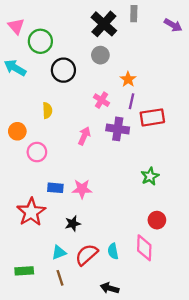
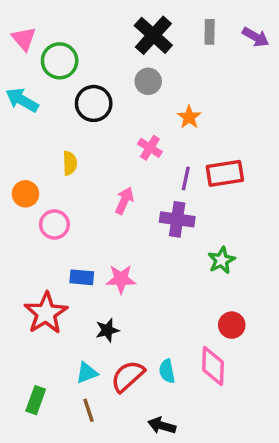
gray rectangle: (134, 14) -> (210, 32), moved
purple line: (132, 101) -> (186, 178), moved
purple cross: (118, 129) -> (177, 219), moved
green rectangle: (24, 271) -> (36, 400), turned -66

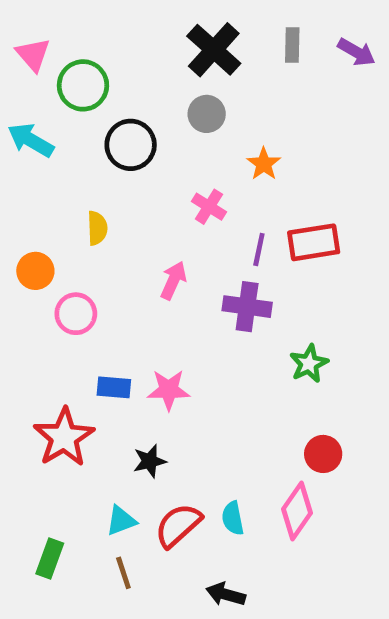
pink diamond: (213, 366) -> (297, 511), turned 33

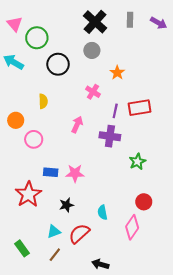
cyan semicircle: (233, 518) -> (102, 212), moved
green rectangle: (50, 559) -> (22, 248), turned -56
brown line: (123, 573) -> (55, 255), turned 56

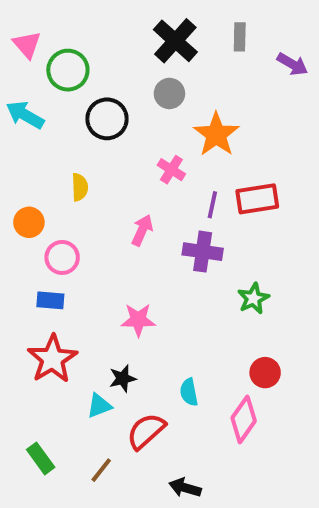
purple arrow: (159, 23) -> (292, 64), moved
orange star: (117, 73) -> (216, 134), size x1.6
blue rectangle: (51, 172) -> (50, 300), moved
cyan triangle: (54, 231) -> (99, 406), moved

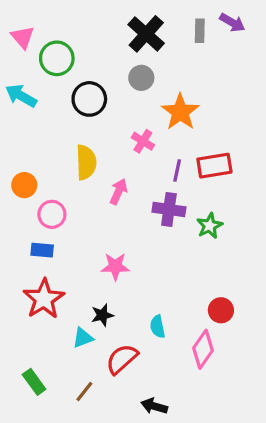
purple arrow: (292, 64) -> (232, 23), moved
yellow semicircle: (80, 187) -> (86, 162), moved, size x1.5
green star: (253, 298) -> (210, 226), moved

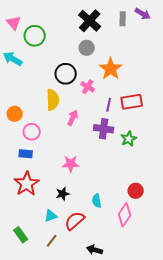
black circle: (89, 99) -> (66, 74), moved
cyan triangle: (83, 338) -> (51, 216), moved

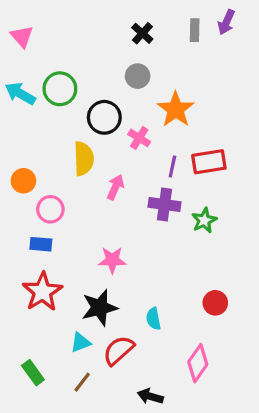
purple arrow: (143, 14) -> (226, 22), turned 84
black cross: (90, 21) -> (142, 33), size x0.6
green circle: (35, 36) -> (60, 89), moved
black star: (63, 194) -> (100, 308), size x1.6
pink diamond: (125, 215) -> (198, 363), moved

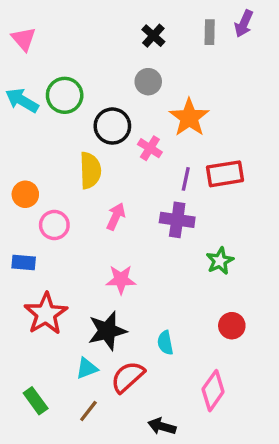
pink arrow: (115, 187) -> (116, 216), moved
green star: (204, 220) -> (220, 261), moved
blue rectangle: (41, 244) -> (24, 263), moved

